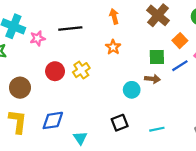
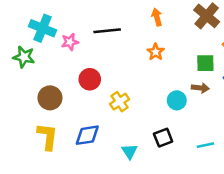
yellow cross: (81, 70) -> (120, 102), moved
cyan triangle: (80, 138) -> (130, 151), moved

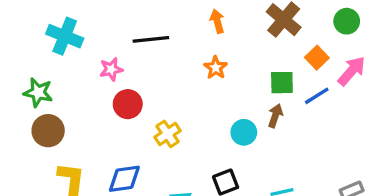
pink star: (70, 42) -> (111, 69), moved
green star: (24, 57) -> (38, 93), moved
brown arrow: (200, 88) -> (275, 116), turned -77
brown circle: (50, 98) -> (48, 131), moved

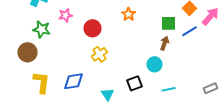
green star: (38, 93) -> (42, 29), moved
red circle: (128, 104) -> (92, 28), moved
cyan circle: (244, 132) -> (154, 64), moved

